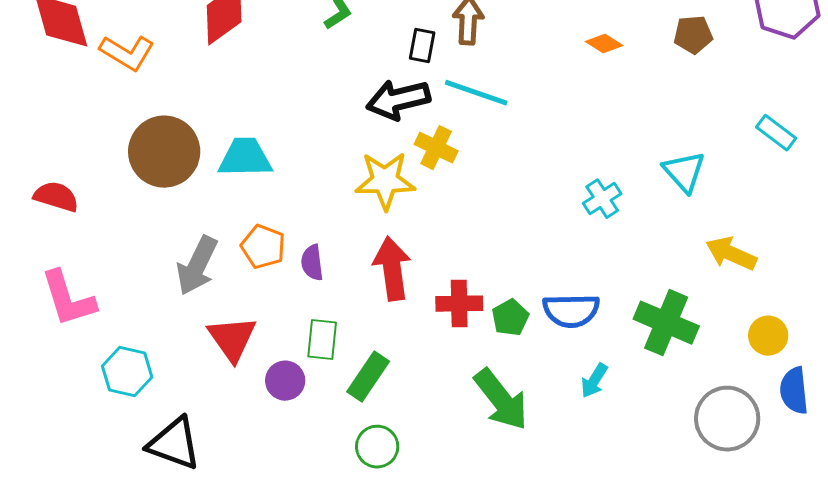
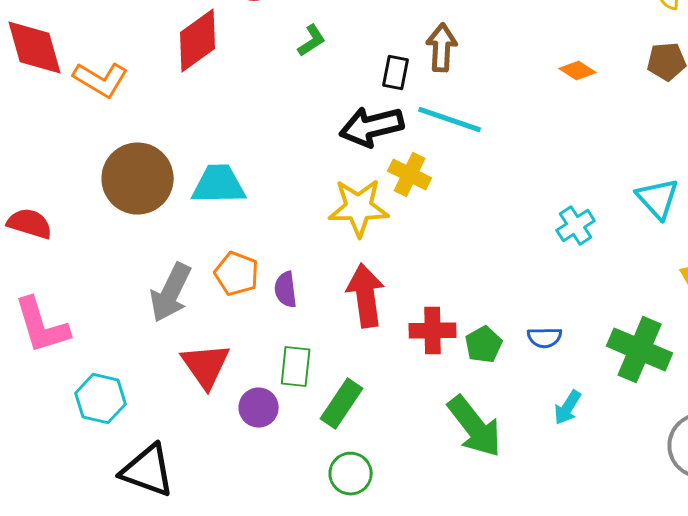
blue semicircle: (571, 311) -> (545, 338), size x0.6

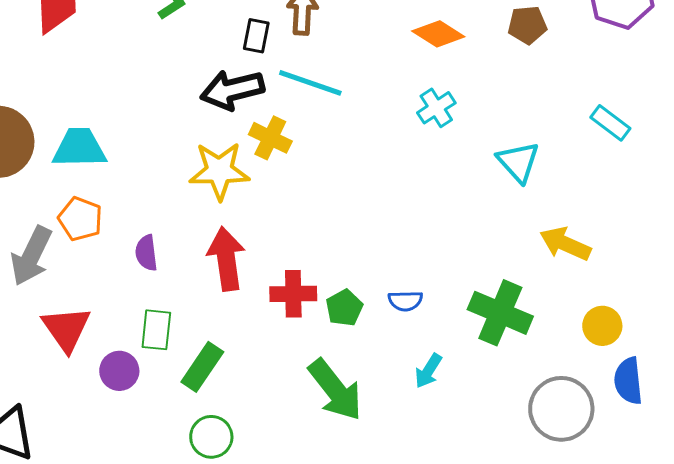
orange diamond: (578, 71) -> (438, 34), size x1.4
cyan cross: (576, 226) -> (436, 108), moved
orange pentagon: (237, 274) -> (80, 219), moved

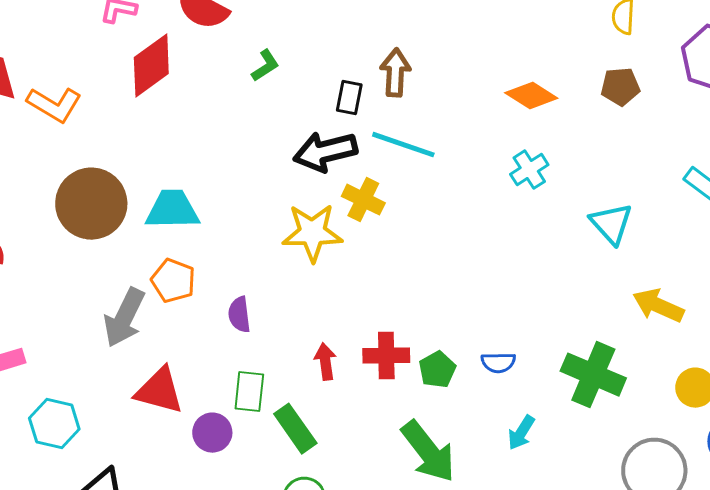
red arrow: (226, 259) -> (325, 362), moved, size x0.6
red triangle: (66, 329) -> (159, 391), turned -40
green rectangle: (202, 367) -> (295, 429), turned -69

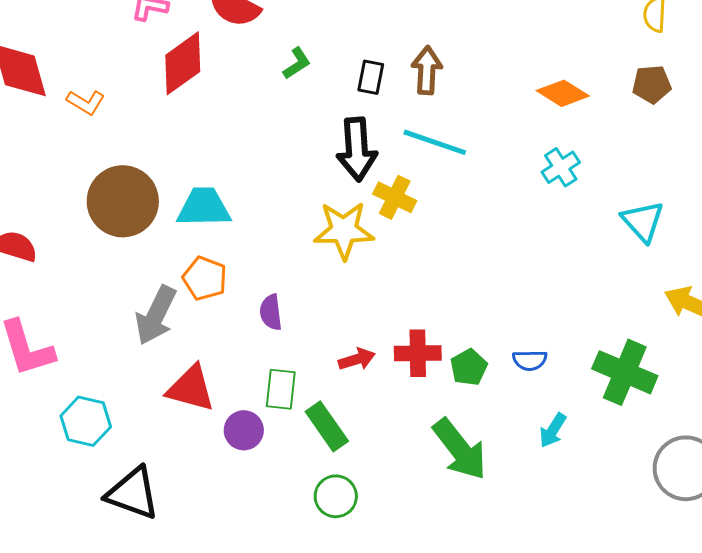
black rectangle: (349, 98) -> (371, 77), moved
orange L-shape: (54, 105) -> (86, 102), size x0.7
black arrow: (325, 152) -> (357, 149), turned -80
red arrow: (325, 362) -> (357, 359), turned 81

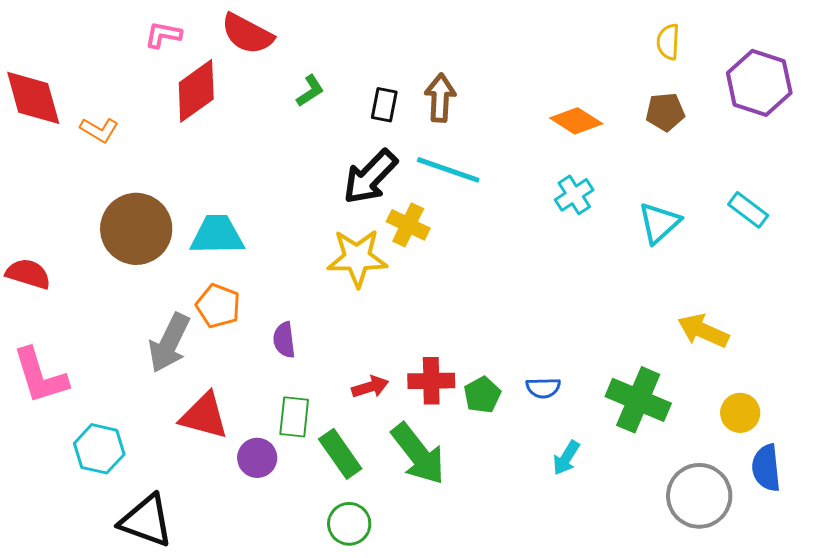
black arrow: (357, 149) -> (370, 177), turned 48
cyan triangle: (643, 221) -> (659, 223), moved, turned 30
green arrow: (460, 449) -> (418, 454), moved

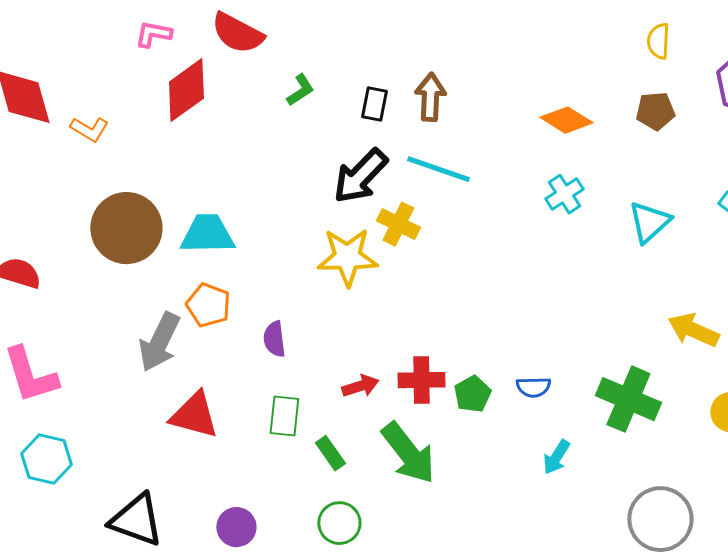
cyan hexagon: (99, 449) -> (46, 459), moved
green rectangle: (340, 454) -> (330, 453), size x0.7
purple circle: (257, 458) -> (236, 527), moved
gray circle: (699, 496) -> (660, 519), moved

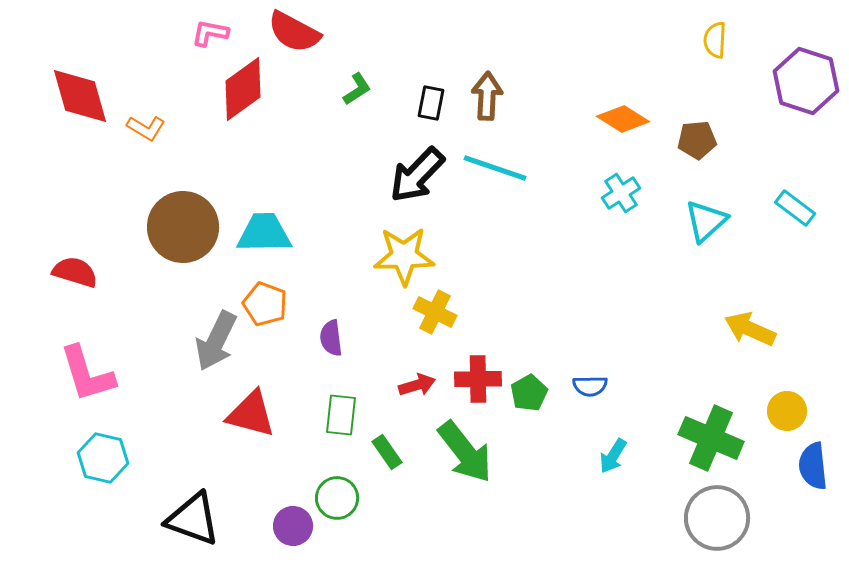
brown pentagon: (655, 111) -> (697, 140), moved
yellow cross: (398, 224) -> (435, 312), moved
green cross: (628, 399) -> (711, 438), moved
green circle: (339, 523) -> (337, 498), moved

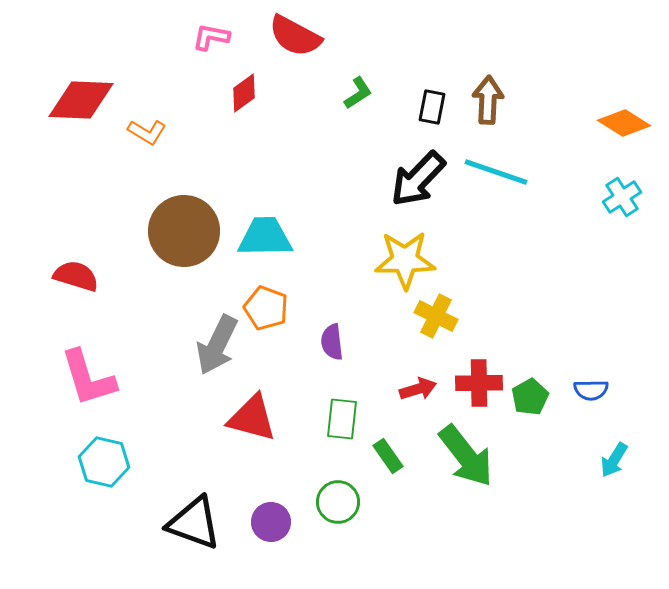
red diamond: (243, 89) -> (244, 93), size x0.6
red diamond: (80, 96) -> (81, 100), turned -72
purple circle: (293, 526) -> (271, 522), moved

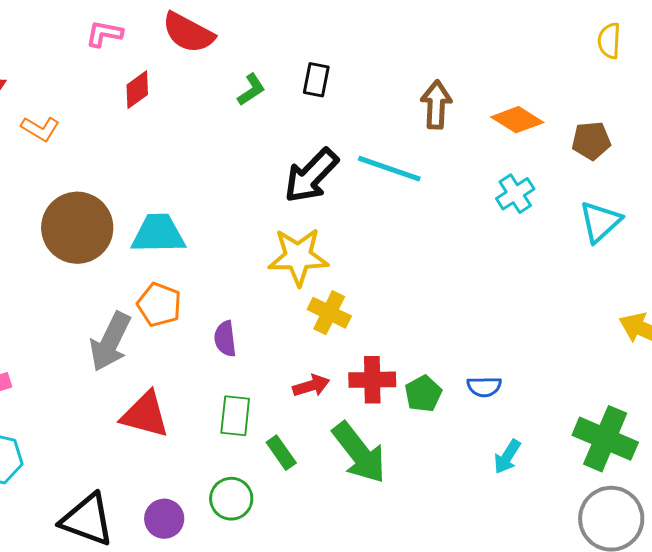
brown arrow: (488, 100) -> (436, 105), moved
black rectangle: (432, 107) -> (316, 80), moved

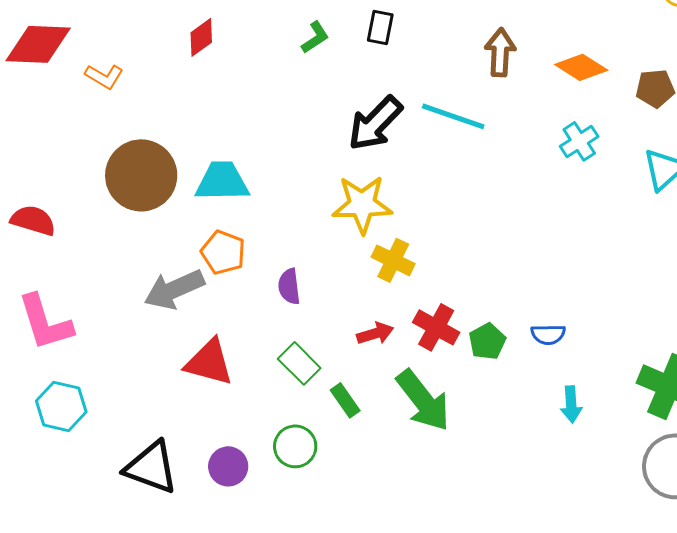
gray arrow: (110, 342) -> (174, 289), turned 40
red cross: (372, 380) -> (436, 327), turned 30
green rectangle: (235, 416) -> (299, 363), turned -51
cyan arrow: (507, 457) -> (571, 404), turned -36

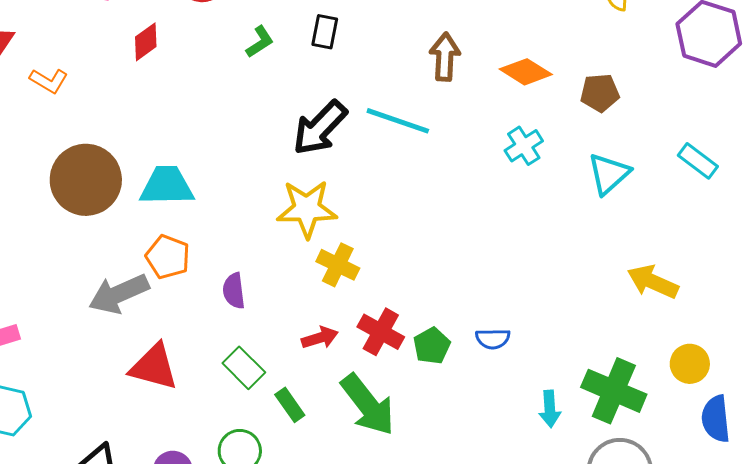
cyan arrow: (571, 404) -> (550, 409), moved

